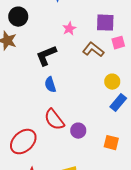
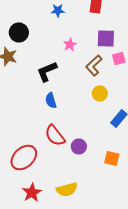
brown L-shape: (93, 50) -> (94, 66), turned -80
yellow circle: (112, 82) -> (100, 94), moved

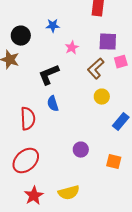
blue star: (58, 10) -> (53, 26), moved
red semicircle: (55, 136) -> (28, 119), moved, turned -145

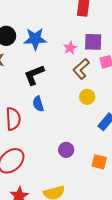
blue star: (53, 26) -> (35, 39), moved, size x1.6
pink star: (72, 48) -> (70, 48), moved

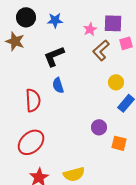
blue star: (35, 39) -> (55, 20), size x0.7
yellow circle: (87, 97) -> (116, 82), moved
purple circle: (66, 150) -> (99, 127), moved

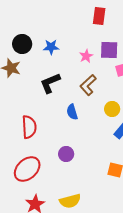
brown L-shape: (101, 50) -> (88, 85), moved
blue semicircle: (58, 85) -> (72, 112), moved
purple circle: (99, 127) -> (66, 154), moved

